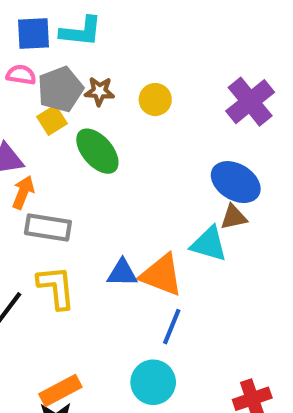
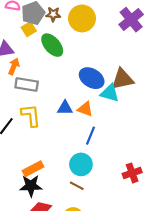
yellow circle: (155, 100) -> (82, 18), size x1.6
blue ellipse: (236, 182) -> (92, 78), moved
brown triangle: (234, 217) -> (123, 79), size x1.6
orange triangle: (161, 275) -> (85, 109), size x0.7

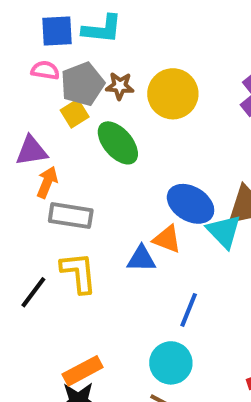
cyan triangle: (110, 93) -> (224, 231), turned 30
orange triangle: (85, 109) -> (167, 239), moved

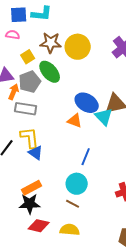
gray pentagon: (83, 84) -> (30, 82), moved
brown star: (120, 86) -> (51, 43), size x1.5
blue triangle: (141, 259) -> (36, 153), moved, turned 35

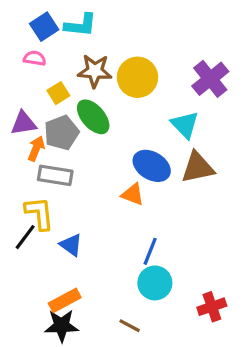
blue square: (19, 15) -> (44, 27), turned -30
cyan triangle: (104, 117) -> (185, 125), moved
yellow L-shape: (30, 138) -> (39, 213), moved
cyan circle: (77, 184) -> (155, 283), moved

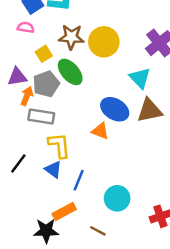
yellow L-shape: (39, 213) -> (59, 145), moved
blue line: (150, 251) -> (79, 180), moved
orange rectangle: (65, 300) -> (64, 212), moved

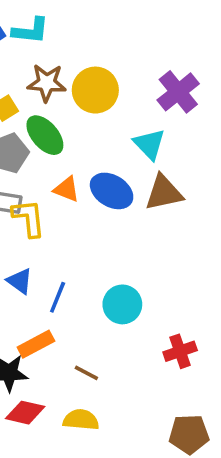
orange triangle: (100, 131) -> (67, 189), moved
yellow L-shape: (59, 145) -> (29, 218), moved
cyan circle: (117, 198) -> (122, 304), moved

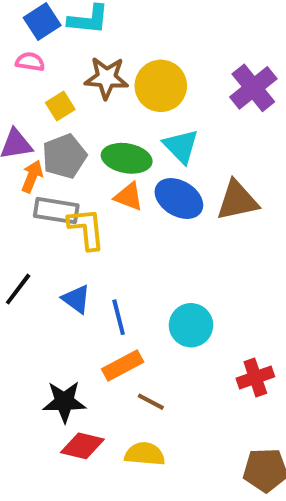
green ellipse: (45, 135) -> (127, 158), moved, turned -39
cyan triangle: (149, 144) -> (181, 146), moved
blue line: (58, 297) -> (119, 317), turned -36
orange rectangle: (36, 344) -> (123, 365), moved

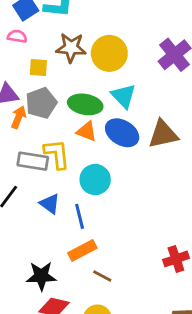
yellow square: (60, 106) -> (38, 68), turned 36
gray rectangle: (56, 211) -> (33, 161), moved
cyan circle: (191, 325) -> (95, 180), moved

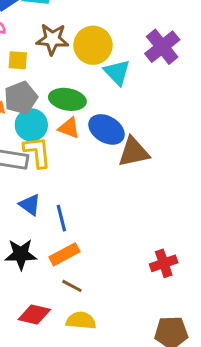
cyan triangle: (123, 96) -> (117, 72), moved
brown triangle: (163, 134) -> (134, 152), moved
cyan circle: (95, 180) -> (31, 125), moved
black star: (41, 276) -> (21, 254), moved
brown line: (102, 276) -> (72, 286), moved

